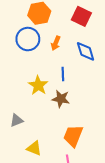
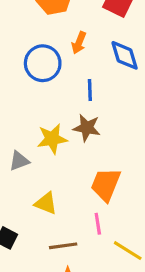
blue circle: (28, 39) -> (43, 63), moved
yellow star: (38, 85) -> (52, 139), moved, turned 30

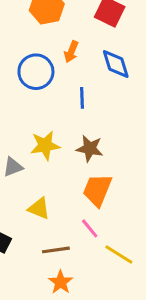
brown star: (87, 128) -> (90, 149), moved
pink line: (98, 224) -> (90, 228), turned -30

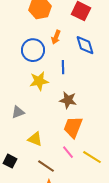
yellow star: (45, 145) -> (39, 81), moved
brown line: (56, 250) -> (46, 166), turned 42
yellow line: (119, 255) -> (92, 157), moved

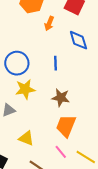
orange arrow: (56, 37) -> (49, 23), moved
blue circle: (33, 50) -> (17, 63), moved
yellow star: (39, 81) -> (25, 89), moved

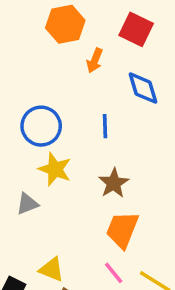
yellow star: (25, 89) -> (55, 169), turned 30
brown star: (61, 98) -> (114, 183), turned 30
yellow triangle: (26, 138) -> (51, 269), moved

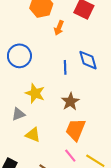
blue diamond: (143, 88) -> (88, 60), moved
blue circle: (41, 126) -> (19, 56), moved
yellow triangle: (51, 269) -> (33, 135), moved

